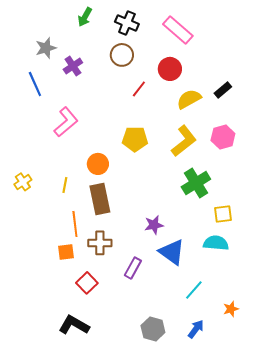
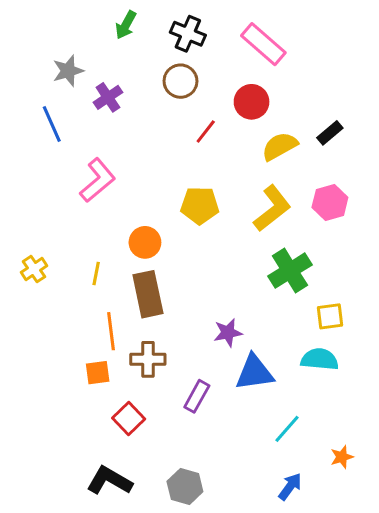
blue triangle: (172, 252) -> (254, 373), turned -44
gray hexagon: (153, 329) -> (185, 487), moved

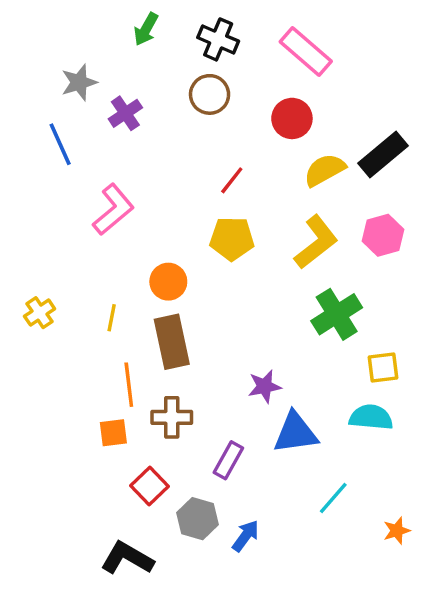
red line: (206, 131) -> (232, 180), moved
black rectangle: (330, 133) -> (383, 155), size x1.6
gray hexagon: (185, 487) -> (198, 519), moved
blue arrow: (290, 487) -> (246, 536), moved

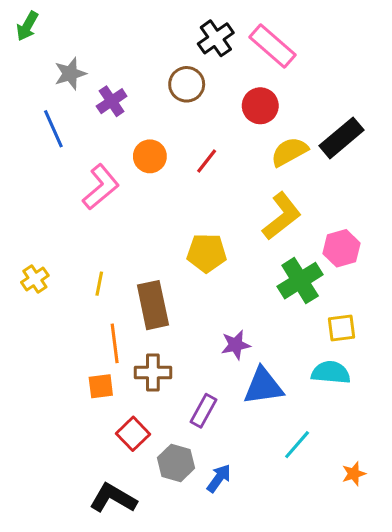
green arrow: (146, 29) -> (27, 26), moved
black cross: (218, 39) -> (216, 38), moved, turned 32
pink hexagon: (383, 235) -> (341, 248), moved
yellow pentagon: (232, 239) -> (207, 253), moved
orange circle: (168, 282) -> (150, 156), moved

